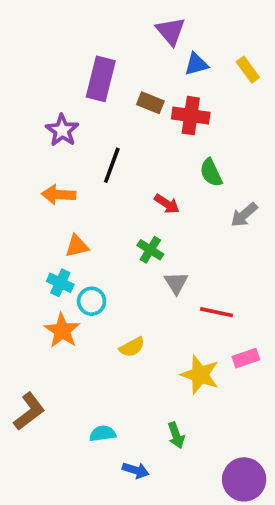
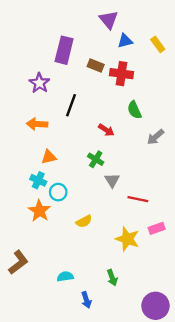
blue arrow: (136, 470) -> (86, 300), turned 56

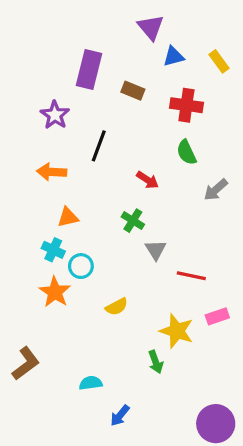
red cross: (121, 74) -> (186, 105), moved
green arrow: (112, 278) -> (156, 362), moved
blue arrow: (86, 300) -> (120, 415), turned 56

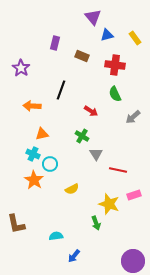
purple rectangle: (89, 70) -> (55, 43), size x0.6
purple star: (55, 115) -> (21, 68), moved
brown L-shape: (26, 364) -> (16, 224), turned 115

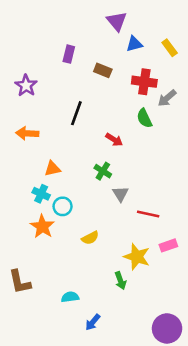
orange arrow: (32, 106) -> (27, 133), moved
gray arrow: (133, 117) -> (167, 98), moved

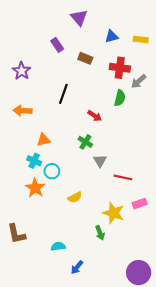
purple triangle: (117, 21) -> (79, 18), moved
yellow rectangle: (170, 48) -> (141, 40), turned -48
purple rectangle: (69, 54) -> (57, 45), turned -48
green semicircle: (144, 118) -> (120, 98), turned -140

